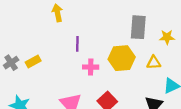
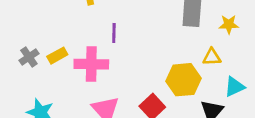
yellow hexagon: (122, 58) -> (183, 80), moved
pink cross: (91, 67) -> (91, 64), moved, size x1.6

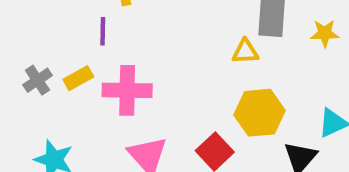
purple line: (114, 33) -> (103, 31), moved
yellow triangle: (212, 57) -> (245, 52), moved

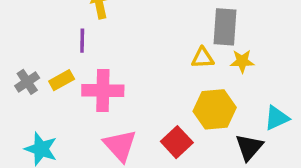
yellow star: (325, 33) -> (242, 61), moved

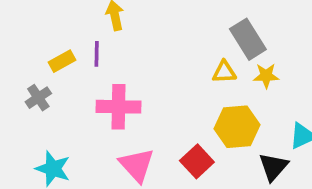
gray rectangle: (225, 27) -> (248, 39), turned -36
yellow rectangle: (62, 80) -> (62, 61), moved

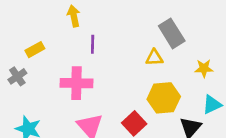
purple line: (97, 54) -> (93, 44), moved
yellow star: (266, 76) -> (204, 68), moved

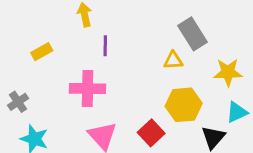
yellow star: (204, 68) -> (228, 72), size x1.4
gray cross: (17, 76) -> (18, 102), moved

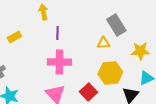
pink cross: (88, 89) -> (59, 62), moved

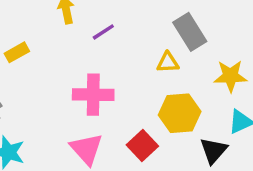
purple line: (57, 33) -> (103, 32), moved, turned 56

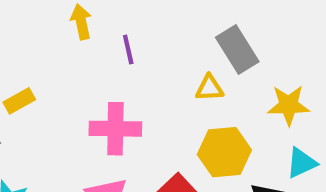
purple line: (103, 32) -> (128, 50), turned -70
yellow rectangle: (17, 52) -> (19, 101), moved

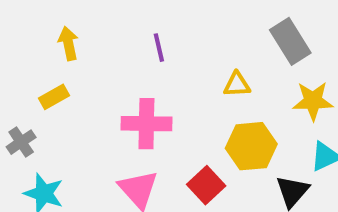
yellow arrow: (81, 22) -> (68, 43), moved
gray rectangle: (237, 50) -> (290, 41), moved

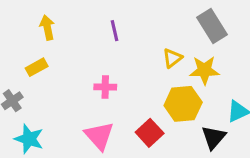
yellow triangle: (237, 85) -> (172, 58), turned -35
yellow star: (313, 101) -> (204, 70), moved
pink cross: (146, 124) -> (105, 87), size x0.6

